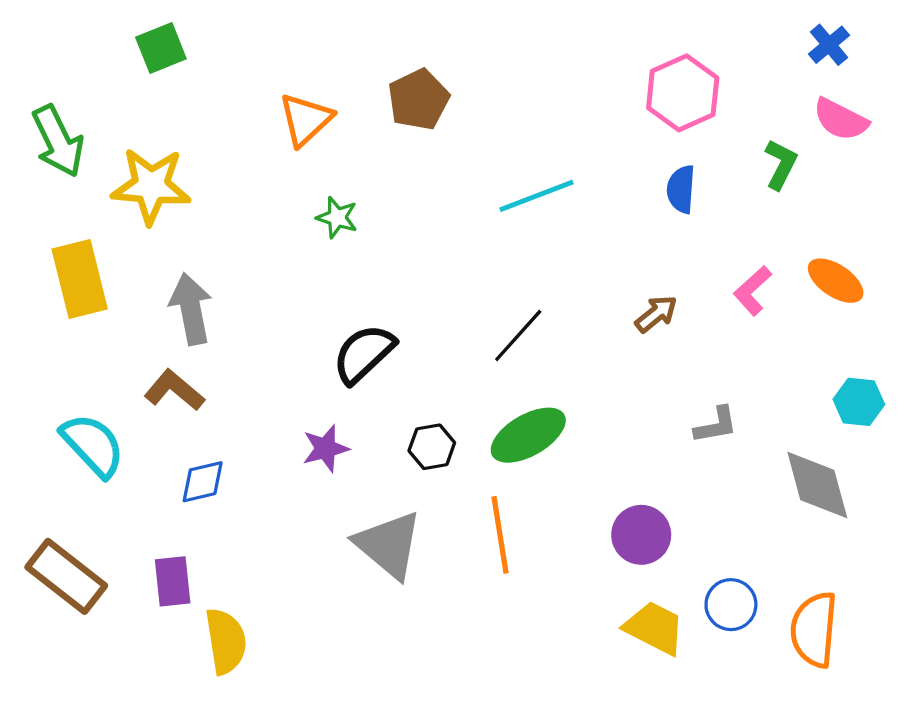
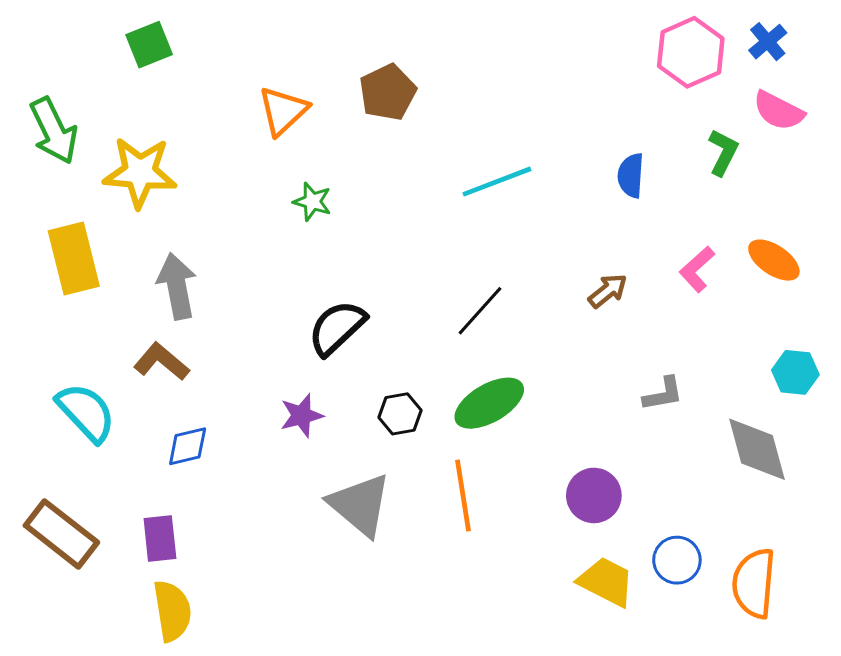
pink hexagon: (683, 93) -> (691, 52), moved
yellow semicircle: (226, 641) -> (172, 611), moved

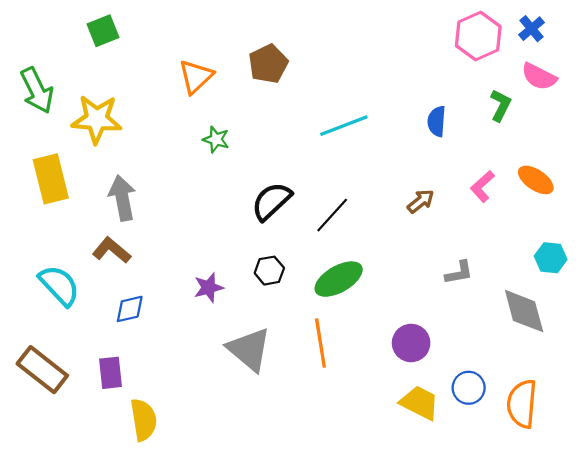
black semicircle: (337, 328) -> (271, 201), moved
black hexagon: (400, 414) -> (269, 271), moved
yellow semicircle: (172, 611) -> (144, 420), moved

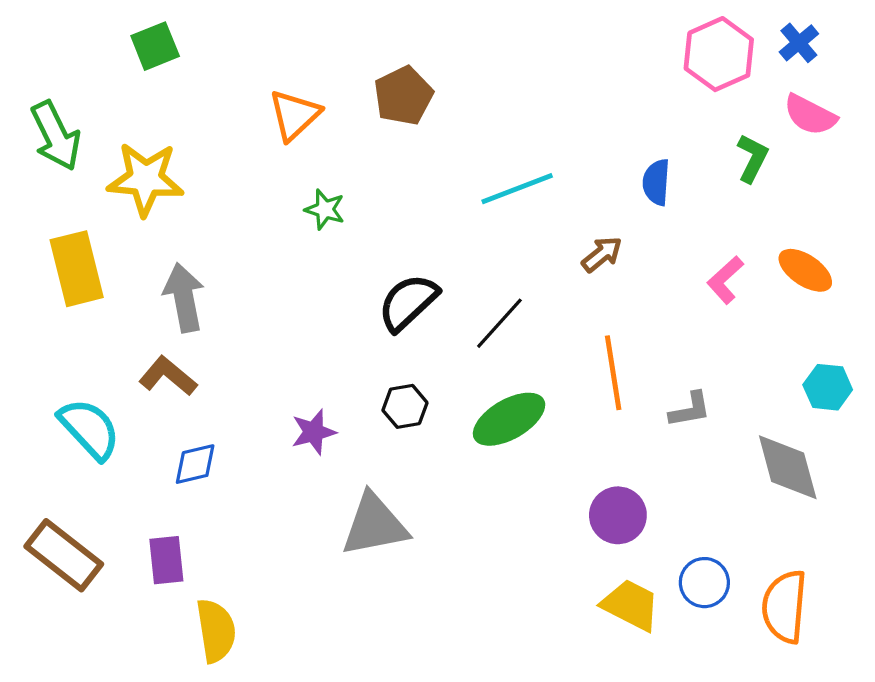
brown arrow: (421, 201) -> (602, 254), moved
orange line: (320, 343) -> (613, 373), moved
gray triangle: (249, 349) -> (374, 525), turned -51

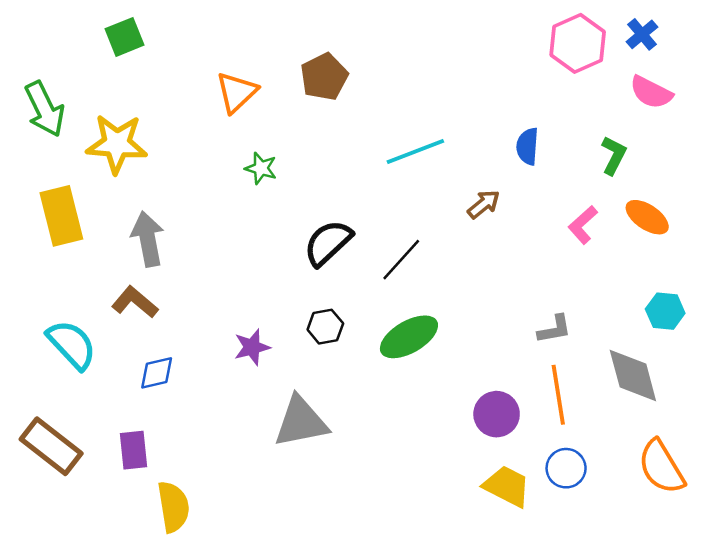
green L-shape: (752, 158) -> (614, 155), moved
orange line: (613, 373) -> (558, 395), moved
orange semicircle: (784, 607) -> (661, 467), moved, turned -36

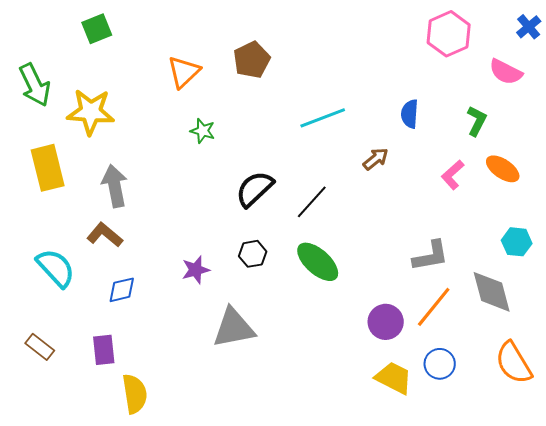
blue cross: (642, 34) -> (529, 27), moved
gray L-shape: (554, 329) -> (431, 256), size x1.4
green ellipse: (409, 337) -> (318, 262), turned 72
orange line: (558, 395) -> (434, 307), turned 48
brown rectangle: (51, 446) -> (40, 347), size x0.6

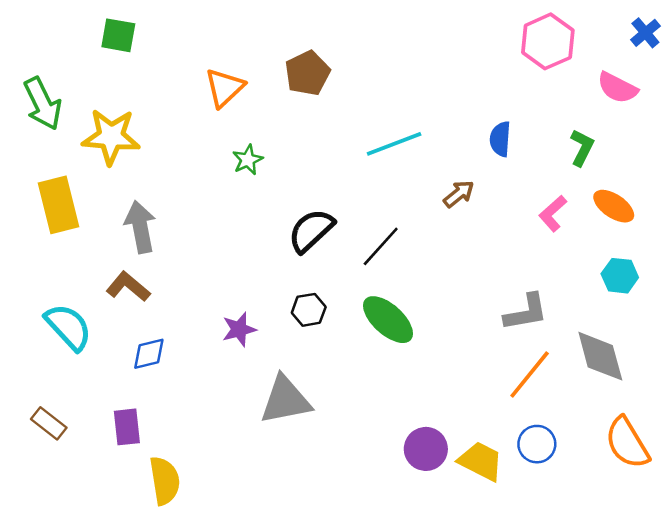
green square: (97, 29) -> (118, 35), turned 32
green star: (203, 131) -> (248, 160), turned 30
cyan hexagon: (517, 242) -> (620, 276), moved
purple circle: (386, 322) -> (426, 449), moved

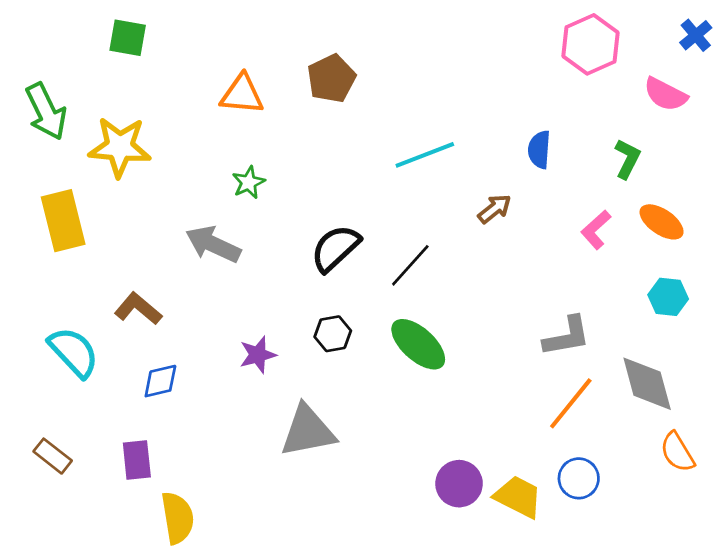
orange triangle: (224, 88) -> (242, 94), turned 48
green star: (248, 160) -> (249, 182), moved
gray arrow: (140, 227) -> (213, 244), moved, turned -54
orange semicircle: (627, 443) -> (677, 452), moved, size x0.7

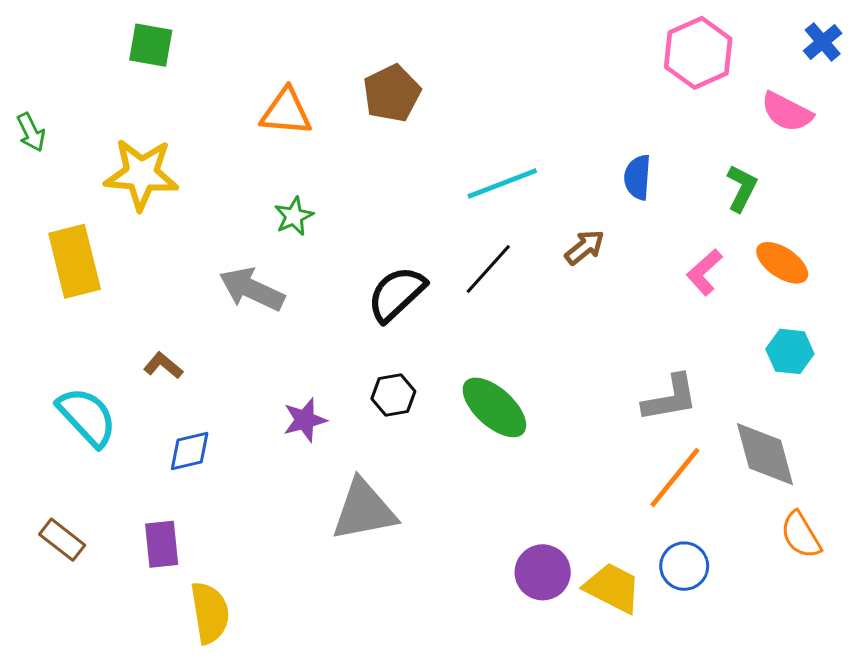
green arrow: (46, 111) -> (31, 132), moved, size x0.6
black line: (410, 265) -> (488, 269), moved
brown L-shape: (138, 309) -> (163, 365), size x0.7

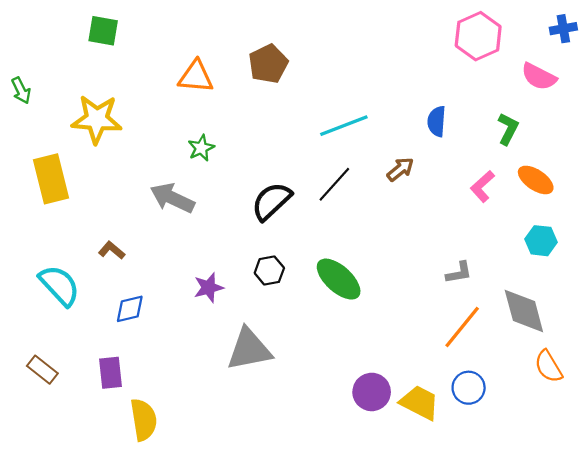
blue cross: (823, 42) -> (563, 29), turned 30
gray L-shape: (670, 398) -> (459, 273), size x0.7

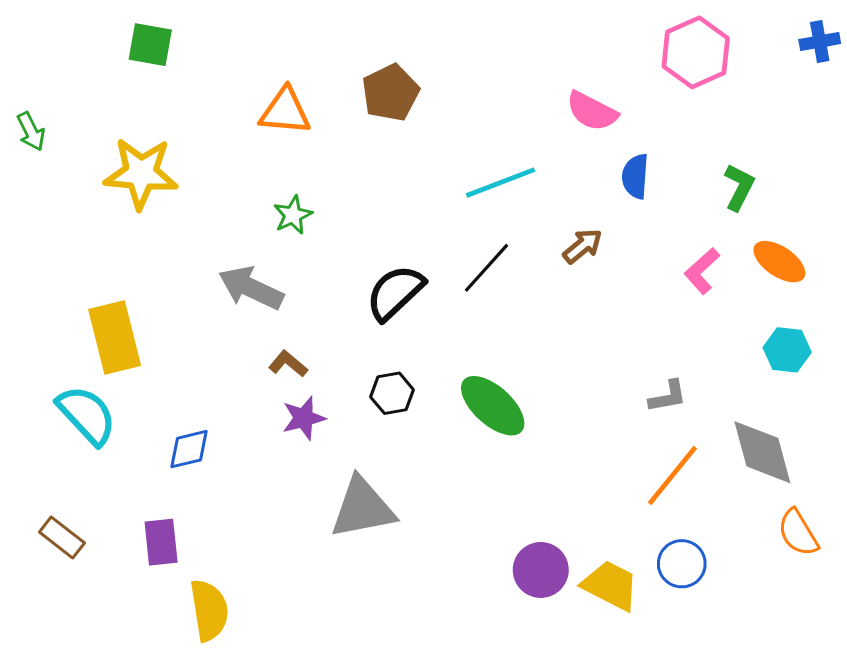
pink semicircle: (539, 77) -> (592, 111), moved
yellow rectangle: (51, 179) -> (115, 338), moved
brown L-shape: (112, 250) -> (288, 364), moved

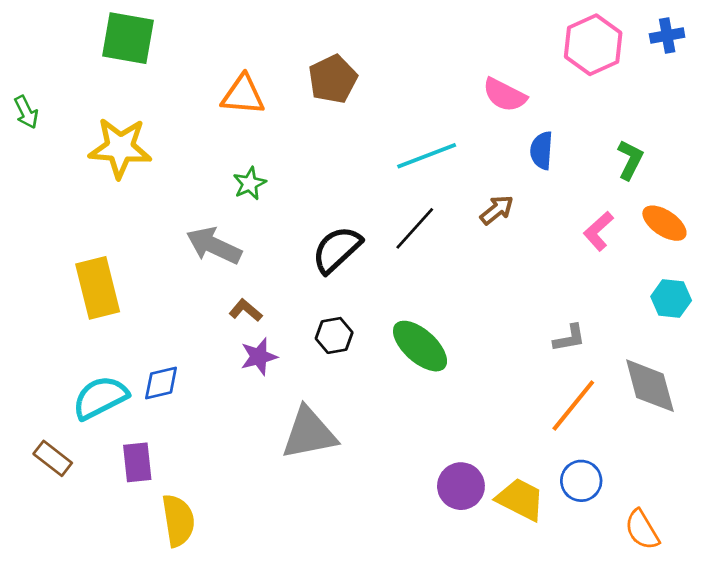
blue cross: (820, 42) -> (667, 36), moved
green square: (150, 45) -> (128, 38), size x1.4
cyan semicircle: (87, 415) -> (100, 398), moved, turned -74
orange semicircle: (798, 533) -> (642, 530), moved

